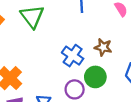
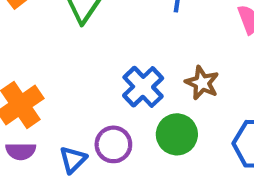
purple circle: (75, 89) -> (113, 144), moved

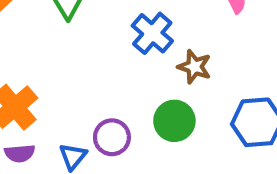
blue cross: (143, 87) -> (152, 33), moved

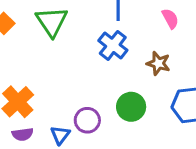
brown star: (195, 67) -> (158, 63), moved

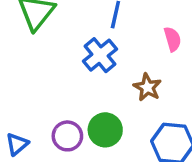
purple circle: (87, 120) -> (67, 136), moved

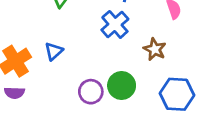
blue triangle: (17, 144) -> (54, 51), moved

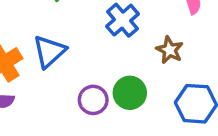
blue triangle: (54, 51) -> (49, 51), size x1.5

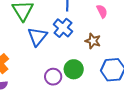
blue triangle: (49, 51) -> (37, 37), moved

